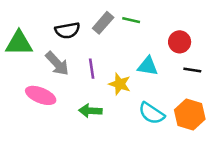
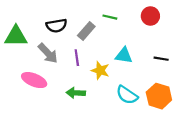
gray rectangle: (103, 23) -> (86, 31), moved
red circle: (180, 42) -> (150, 16), moved

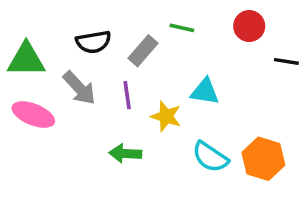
black line: (161, 59) -> (286, 61), moved
pink ellipse: (34, 80) -> (33, 115), moved

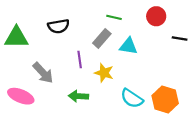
gray rectangle: (143, 51) -> (102, 38), moved
gray arrow: (79, 88) -> (43, 73), moved
cyan triangle: (205, 92) -> (128, 46), moved
pink ellipse: (33, 115) -> (21, 96), moved

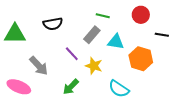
purple line: (80, 60) -> (72, 54), turned -35
green arrow: (79, 96) -> (71, 87), turned -48
orange hexagon: (165, 99) -> (141, 59), moved

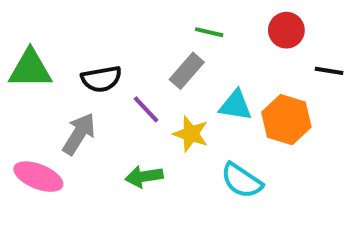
black semicircle: (53, 24) -> (101, 79), moved
cyan triangle: (116, 42) -> (236, 105), moved
gray arrow: (39, 66) -> (79, 134), turned -105
green arrow: (71, 87) -> (144, 177), turned 36

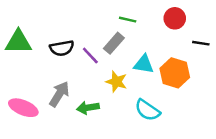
purple line: (146, 109) -> (90, 56), moved
gray arrow: (79, 134) -> (59, 94), moved

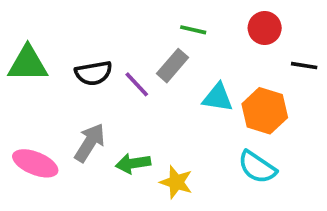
yellow star: (116, 82) -> (176, 182), moved
cyan semicircle: (147, 110) -> (257, 167), moved

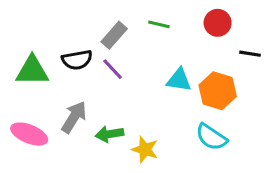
green triangle: (28, 64) -> (32, 71), moved
gray rectangle: (173, 66) -> (114, 35), moved

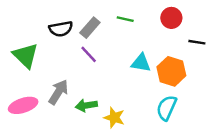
black semicircle: (77, 60) -> (61, 29), moved
green triangle: (32, 71) -> (26, 56), turned 44
pink ellipse: (29, 134) -> (23, 105), turned -40
cyan semicircle: (211, 137) -> (167, 108), turned 80

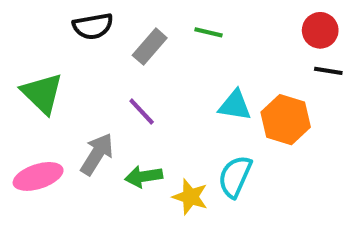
red circle: (171, 18) -> (320, 30), moved
black semicircle: (61, 29) -> (93, 26), moved
purple line: (89, 54) -> (142, 112), moved
cyan semicircle: (167, 108) -> (235, 176), moved

